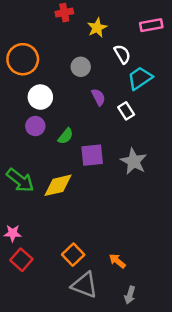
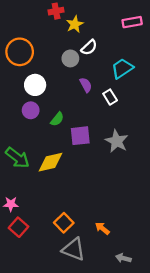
yellow star: (97, 28) -> (75, 24), moved
white semicircle: (122, 54) -> (89, 47), moved, turned 77
gray arrow: (130, 295) -> (123, 258), moved, turned 88

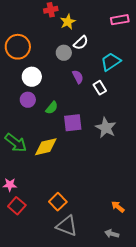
orange arrow: (102, 228) -> (118, 207), moved

